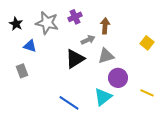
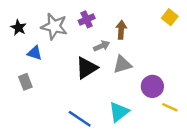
yellow square: (147, 43) -> (170, 17), moved
purple circle: (118, 78) -> (152, 86), moved

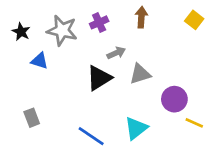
brown arrow: (121, 30) -> (141, 17), moved
gray rectangle: (25, 82) -> (32, 118), moved

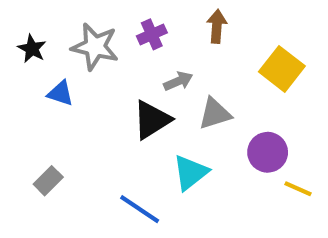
yellow square: (194, 20) -> (282, 69), moved, size x1.5
gray rectangle: (32, 118) -> (48, 181), turned 66
cyan triangle: (136, 128) -> (190, 173), moved

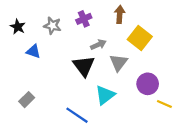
gray star: (95, 47) -> (52, 26), size x0.7
yellow square: (282, 69) -> (140, 38), moved
gray triangle: (215, 114) -> (119, 63), turned -36
black triangle: (152, 120) -> (84, 66), turned -35

